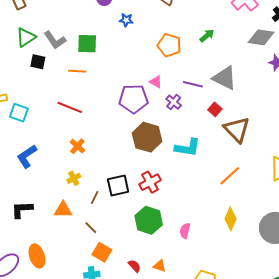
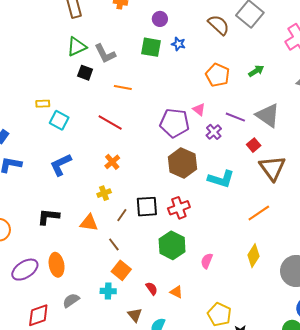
green square: (87, 44) -> (151, 47), moved

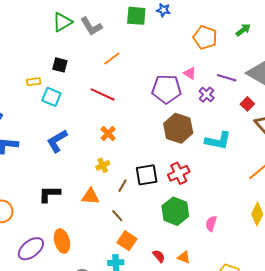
black square: (85, 73) -> (60, 65), moved
orange line: (123, 88) -> (112, 59), turned -42

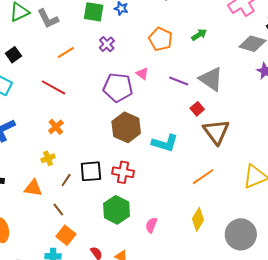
black square: (60, 65) -> (13, 55), turned 35
purple cross: (207, 95) -> (107, 44), moved
red cross: (179, 173) -> (123, 172), turned 30

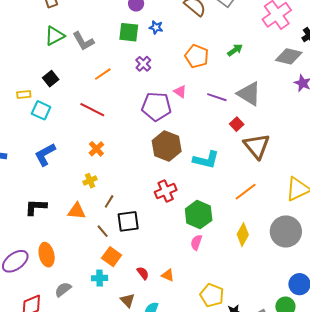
black square: (91, 171) -> (128, 221), moved
red cross: (123, 172) -> (166, 191), turned -30
green hexagon: (117, 210) -> (199, 215), moved
gray circle: (241, 234) -> (286, 231), moved

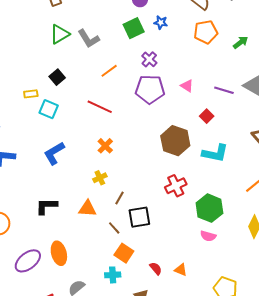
green square: (129, 32) -> (134, 28), turned -30
orange pentagon: (197, 56) -> (206, 32), moved, turned -30
purple pentagon: (156, 106) -> (150, 89), moved
red square: (237, 124) -> (207, 116), moved
pink semicircle: (196, 242) -> (208, 236), turned -91

